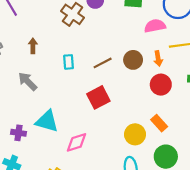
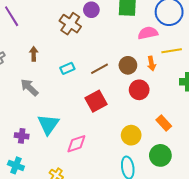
cyan rectangle: (68, 62) -> (67, 68), turned 72
red circle: (161, 85) -> (139, 90), moved
cyan triangle: (47, 121) -> (48, 124), turned 50
orange rectangle: (159, 123) -> (164, 123), moved

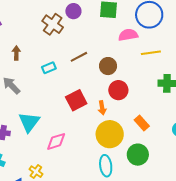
orange arrow: (151, 64) -> (102, 108), moved
brown line: (99, 69) -> (79, 57), moved
yellow circle: (131, 135) -> (110, 134), size x1.4

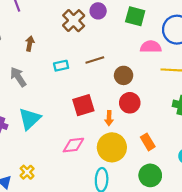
pink diamond: (56, 141) -> (73, 145), moved
green circle: (138, 155) -> (150, 175), moved

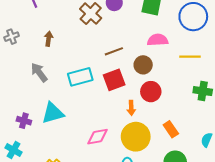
pink semicircle: (151, 47) -> (158, 40), moved
cyan rectangle: (61, 66) -> (80, 77), moved, size x1.6
red square: (83, 105) -> (114, 80), moved
cyan triangle: (30, 119) -> (53, 113), turned 30

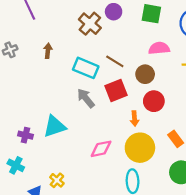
brown line: (114, 51) -> (115, 61), turned 54
gray arrow: (39, 72) -> (86, 98), moved
cyan rectangle: (80, 77) -> (86, 68), moved, turned 40

